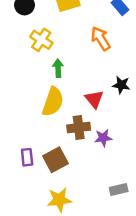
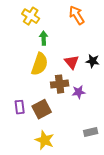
black star: (121, 85) -> (93, 61), moved
yellow star: (59, 200) -> (45, 140), turned 30

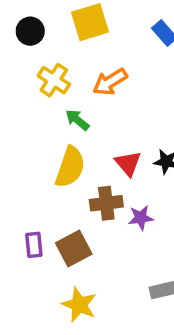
orange arrow: (77, 15) -> (110, 82), moved, turned -90
green arrow: (44, 38) -> (77, 120), turned -48

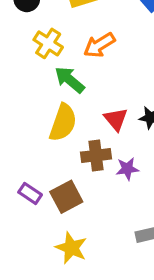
green arrow: (77, 120) -> (70, 80), size x1.4
purple rectangle: (34, 245) -> (30, 193), turned -50

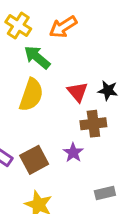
brown cross: (96, 156) -> (93, 124), moved
purple star: (127, 169) -> (73, 153), moved, turned -30

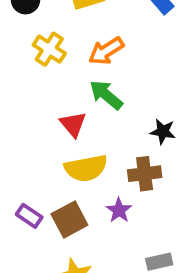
green arrow: (37, 57) -> (106, 95), moved
red triangle: (78, 92) -> (73, 124), moved
yellow semicircle: (31, 95) -> (86, 168), moved, turned 60

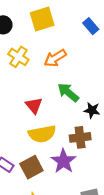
green arrow: (106, 95) -> (68, 92), moved
purple star: (119, 210) -> (63, 161), size x1.5

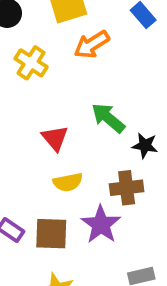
orange arrow: (55, 58) -> (92, 44), moved
yellow semicircle: (42, 134) -> (68, 182), size x0.7
brown square: (31, 167) -> (51, 234), turned 30

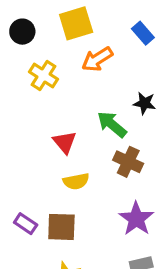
black star: (145, 145) -> (144, 103), moved
brown cross: (127, 188) -> (128, 162), moved, turned 32
purple star: (101, 224) -> (136, 219), moved

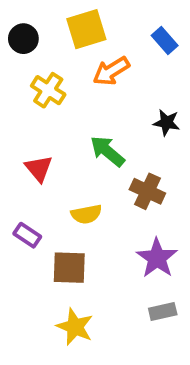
green arrow: (112, 124) -> (107, 151), moved
red triangle: (65, 142) -> (39, 168), moved
purple rectangle: (26, 224) -> (27, 235), moved

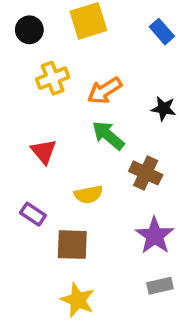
orange arrow: (111, 71) -> (105, 91), moved
yellow cross: (48, 90) -> (53, 78), turned 36

